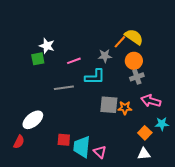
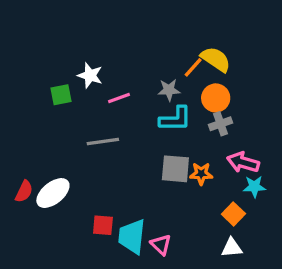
white star: (47, 46) -> (90, 75), moved
cyan L-shape: (95, 77) -> (175, 119), moved
cyan star: (162, 124) -> (254, 187), moved
red semicircle: (19, 142) -> (24, 191), moved

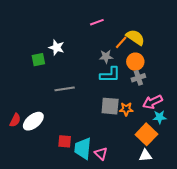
pink line: (119, 98) -> (97, 22), moved
pink arrow: (243, 162) -> (152, 102), turned -42
orange square: (233, 214) -> (146, 134), size x1.5

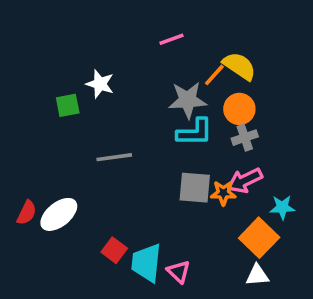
gray star: (106, 57) -> (188, 100), size x1.5
pink arrow: (152, 102) -> (245, 180), moved
red square: (65, 141) -> (114, 250), turned 32

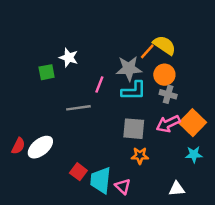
pink line: (171, 39) -> (99, 84), moved, turned -49
gray cross: (245, 138) -> (168, 94), turned 35
orange star: (223, 193) -> (140, 156), moved
cyan star: (282, 207) -> (194, 154), moved
orange square: (259, 238) -> (193, 123), moved

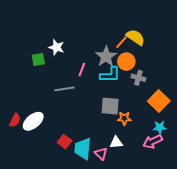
gray star: (129, 69) -> (106, 56), turned -30
orange circle: (164, 75) -> (126, 62), moved
pink arrow: (168, 124) -> (153, 142), moved
orange star: (140, 156) -> (124, 118), moved
white triangle: (177, 189) -> (116, 143), moved

